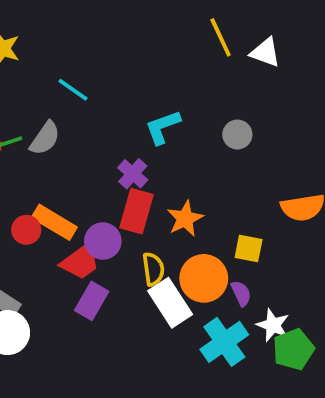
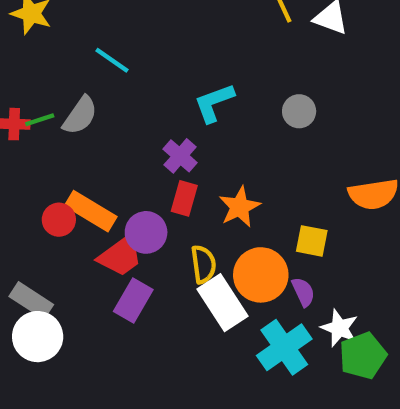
red rectangle: (136, 211) -> (184, 198), size x0.7

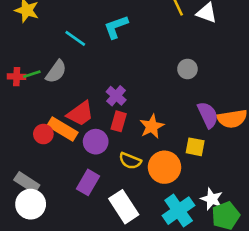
cyan L-shape: (214, 103) -> (116, 27), moved
red trapezoid: (121, 256) -> (80, 114), moved
yellow semicircle: (203, 264) -> (130, 161), turned 120
purple semicircle: (303, 292) -> (208, 115), moved, size x1.5
white rectangle: (223, 303) -> (124, 207), moved

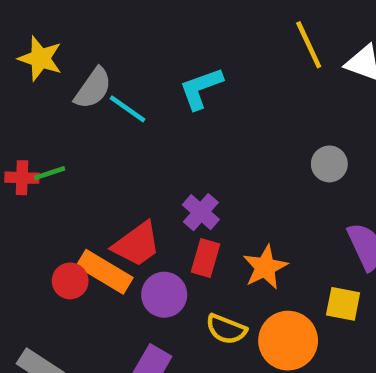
gray semicircle: (56, 72) -> (93, 88), moved

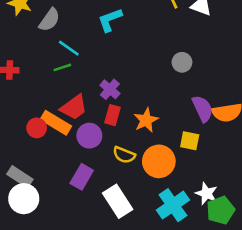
cyan line: (127, 109) -> (69, 48), moved
green line: (50, 173) -> (62, 67), moved

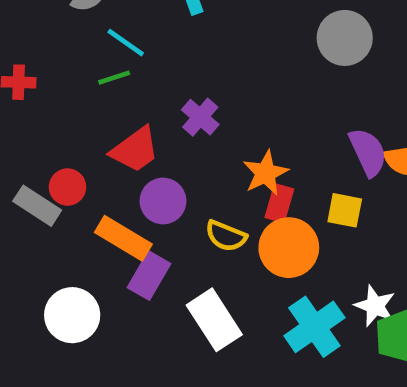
gray circle: (182, 62) -> (345, 38), moved, size x1.5
red rectangle: (113, 115) -> (279, 203), moved
orange rectangle: (56, 123) -> (123, 238), moved
gray rectangle: (20, 177) -> (37, 206), moved
white circle: (24, 199) -> (72, 315), moved

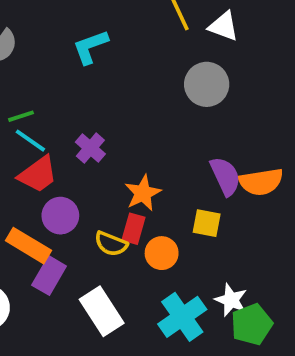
cyan line: (126, 43) -> (30, 141), moved
red rectangle: (279, 203) -> (133, 229), moved
orange circle: (289, 248) -> (162, 253), size x0.7

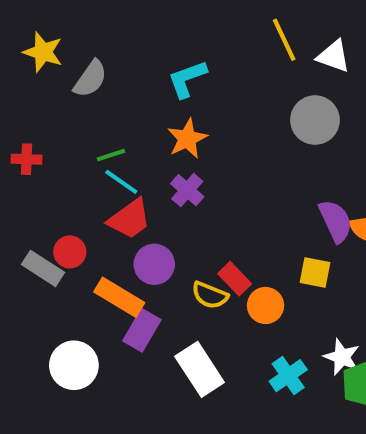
orange star: (143, 193) -> (187, 139), moved
red rectangle: (133, 229) -> (235, 279), turned -60
cyan cross: (182, 317) -> (288, 376), size x0.7

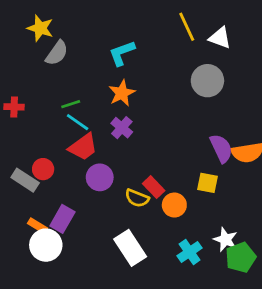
yellow star: (43, 52) -> (40, 28), moved
orange rectangle: (119, 297) -> (38, 226), moved, size x0.6
purple rectangle: (142, 330) -> (62, 219), moved

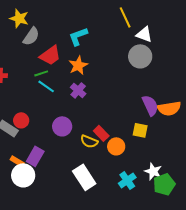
white triangle: (220, 38) -> (144, 34), moved
red trapezoid: (83, 147) -> (50, 55), moved

